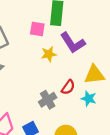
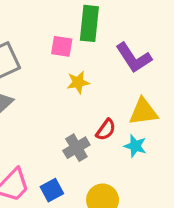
purple L-shape: (73, 43) -> (134, 58), moved

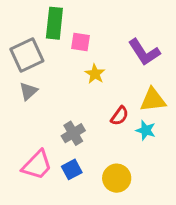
green rectangle: (89, 23) -> (54, 23), moved
yellow star: (78, 82) -> (95, 74), turned -30
gray cross: (76, 148) -> (73, 133), moved

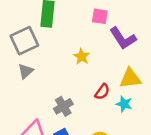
pink square: (80, 42) -> (100, 16), moved

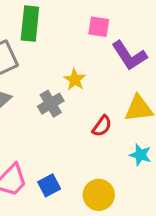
cyan star: (124, 104) -> (140, 155), moved
gray cross: (63, 106) -> (51, 104), moved

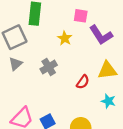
yellow star: (75, 80) -> (65, 38), moved

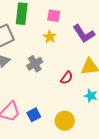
pink square: (81, 16) -> (54, 16), moved

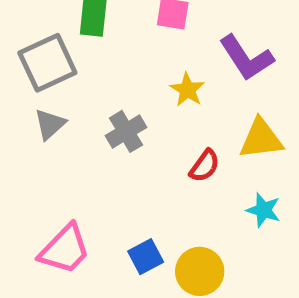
yellow star: (50, 37) -> (187, 90), moved
blue square: (34, 115) -> (146, 257), moved

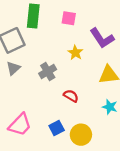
red semicircle: (205, 166) -> (71, 96), moved, turned -96

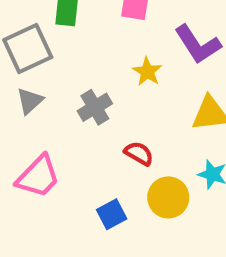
pink trapezoid: (20, 125) -> (38, 176), moved
yellow circle: (81, 135) -> (168, 197), moved

